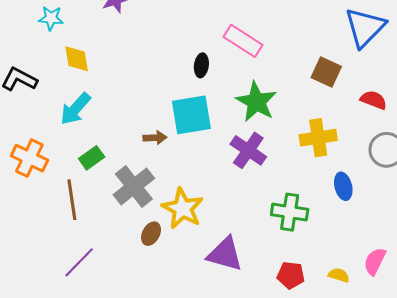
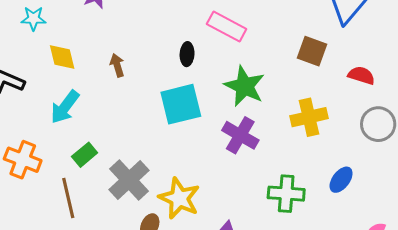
brown arrow: (155, 138) -> (117, 65), moved, turned -100
blue ellipse: (343, 186) -> (341, 180), moved, turned 56

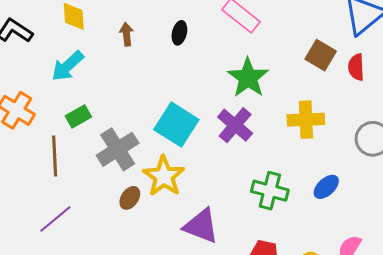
black ellipse: (187, 54) -> (179, 33), moved
red semicircle: (361, 75) -> (356, 67), moved, turned -120
cyan square: (181, 104) -> (176, 125), moved, turned 36

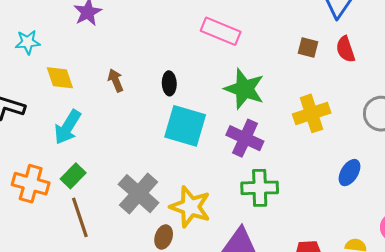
black ellipse: (179, 33) -> (169, 83), moved
brown square: (321, 55) -> (308, 47), size x0.7
green rectangle: (78, 116) -> (73, 176), moved
cyan square: (176, 125) -> (185, 126), moved
green cross: (270, 191) -> (260, 188), moved

